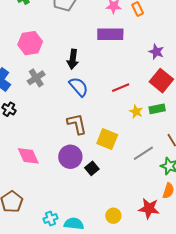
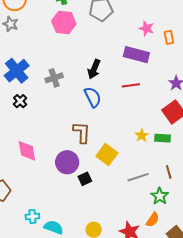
pink hexagon: (30, 43) -> (64, 22), moved
red line: (121, 88) -> (131, 85), moved

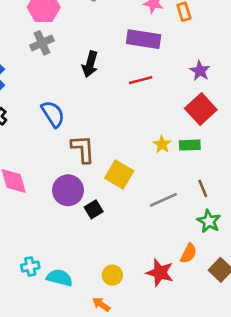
gray cross: (54, 78) -> (42, 43), moved
blue semicircle: (93, 97) -> (53, 114), moved
green star: (160, 196) -> (209, 221), moved

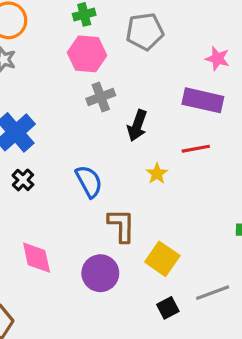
gray cross: (42, 43) -> (101, 97), moved
yellow star: (162, 144) -> (157, 174), moved
black square: (94, 209) -> (168, 308), moved

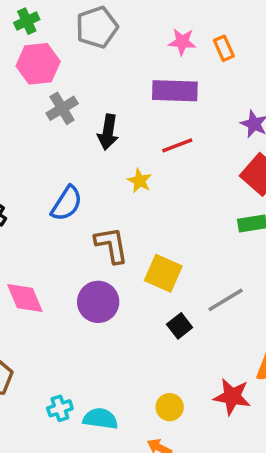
blue semicircle: (89, 181) -> (67, 203), turned 72

